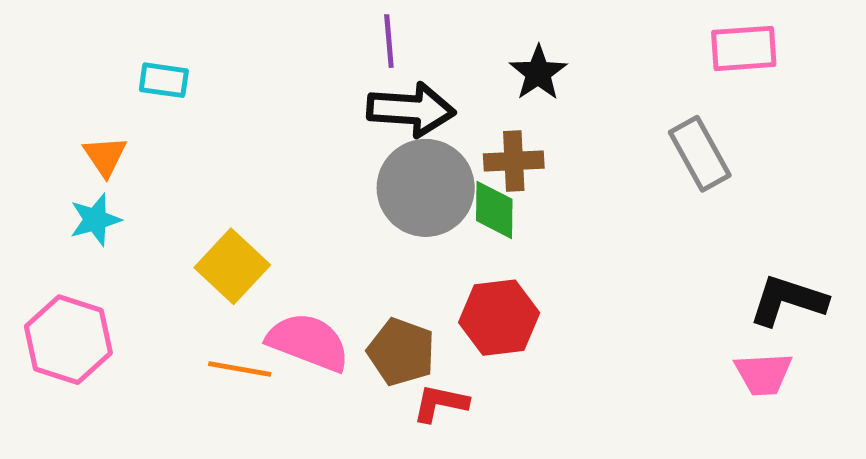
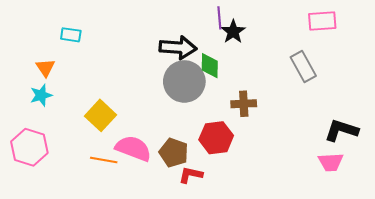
purple line: (389, 41) -> (219, 18), moved
brown cross: (514, 161) -> (244, 104), moved
green diamond: (494, 210) -> (210, 66), moved

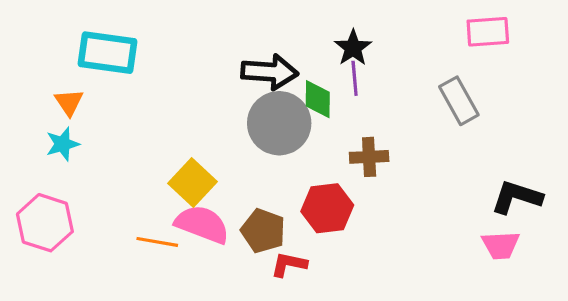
purple line: (219, 18) -> (355, 78), moved
cyan rectangle: (71, 35) -> (108, 53), size x1.8
yellow square: (100, 115) -> (193, 183), moved

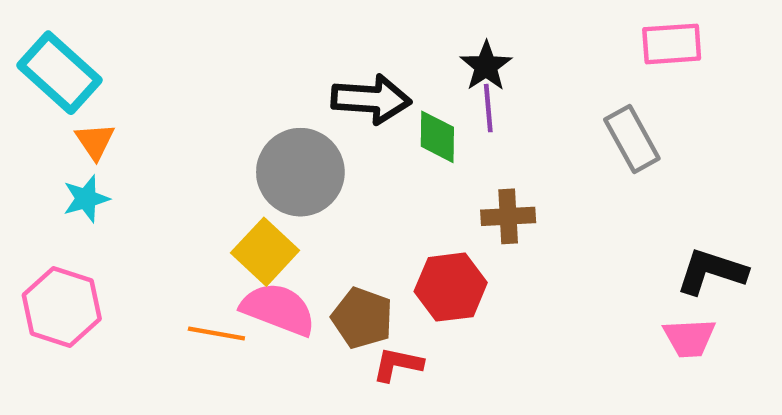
cyan rectangle: (108, 53) -> (60, 73), moved, turned 34
gray circle: (279, 123) -> (300, 172), moved

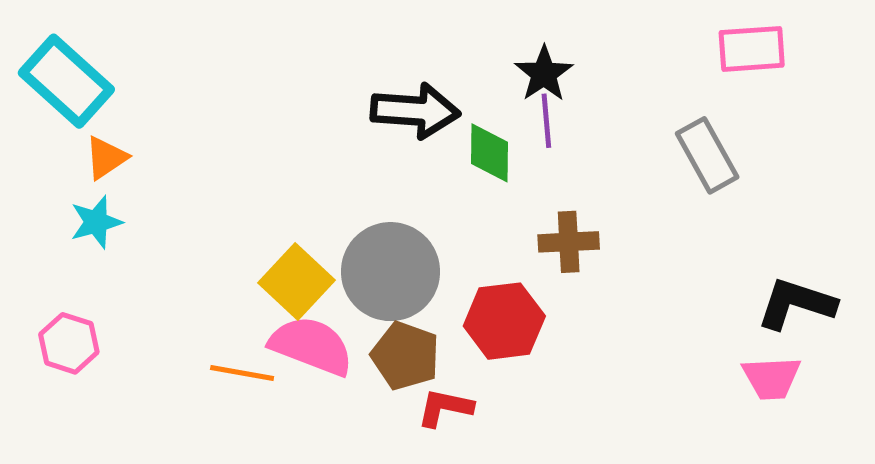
orange triangle: (95, 141) -> (106, 158), turned 30
gray circle: (300, 172) -> (390, 272), moved
pink hexagon: (62, 307) -> (69, 343), size x0.7

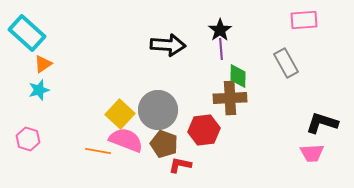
green diamond: (489, 153) -> (238, 76), moved
brown cross: (569, 242) -> (230, 98), size x1.4

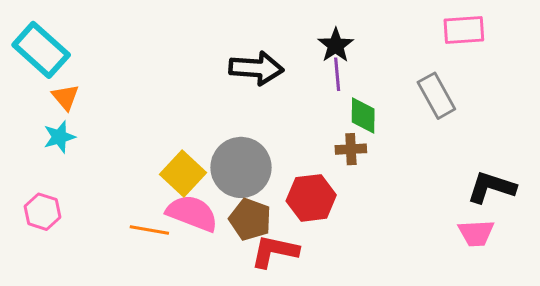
orange triangle: (43, 64) -> (65, 97), turned -36
brown cross: (230, 98) -> (351, 149), size x0.6
red L-shape: (180, 165) -> (275, 251), size x1.4

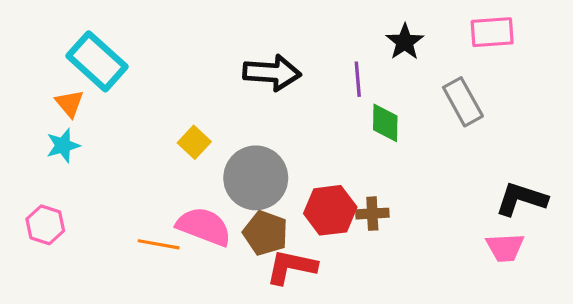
black star: (336, 45) -> (405, 42), moved
cyan rectangle: (41, 50) -> (97, 61), moved
brown cross: (351, 149) -> (372, 214), moved
yellow square: (183, 174) -> (194, 142), moved, size x0.7

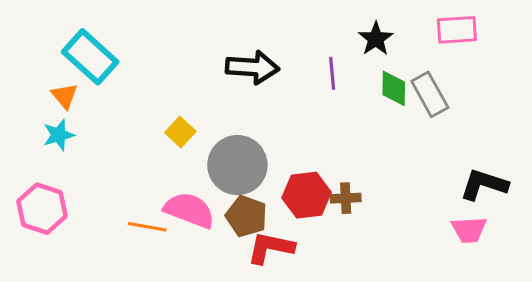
green diamond: (385, 123) -> (394, 88), moved
pink hexagon: (45, 225) -> (42, 209), size x1.4

